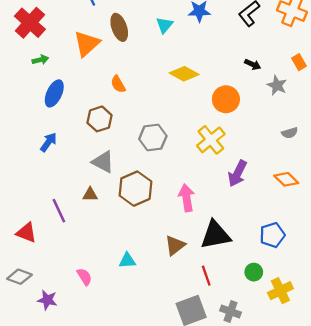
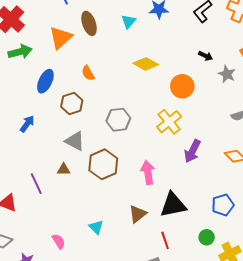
green arrow: (40, 60) -> (20, 52), size x1.6
blue ellipse: (54, 93) -> (45, 81), moved
cyan triangle: (127, 260) -> (96, 227), turned 49

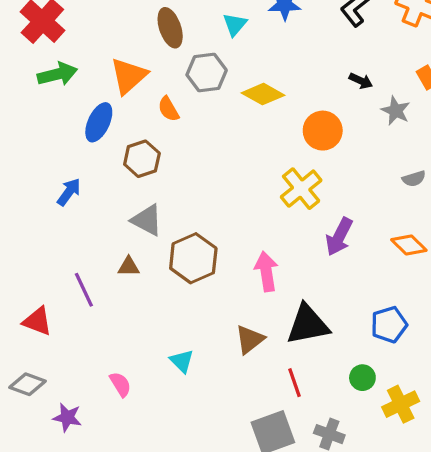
orange triangle: (61, 38) -> (129, 76), moved
gray hexagon: (118, 120) -> (207, 73), moved

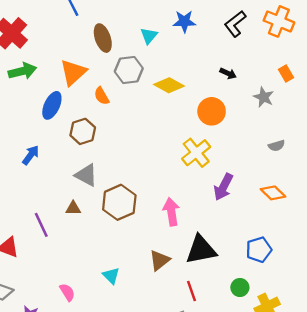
black arrow: (361, 81) -> (228, 73), moved

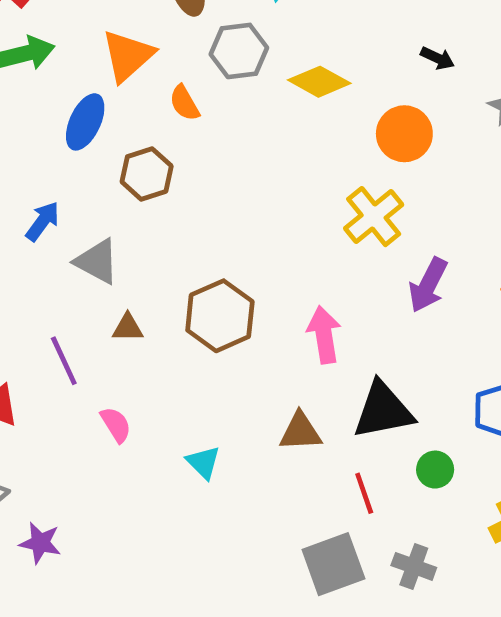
gray triangle: (86, 175) -> (97, 261), moved
brown triangle: (160, 260) -> (300, 432), turned 35
green circle: (240, 287) -> (435, 470), moved
pink semicircle: (67, 292) -> (116, 425), moved

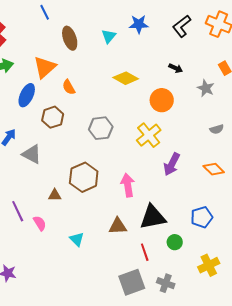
gray hexagon: (239, 51) -> (101, 128), moved
brown triangle: (128, 328) -> (55, 195), moved
purple line: (64, 361) -> (18, 211), moved

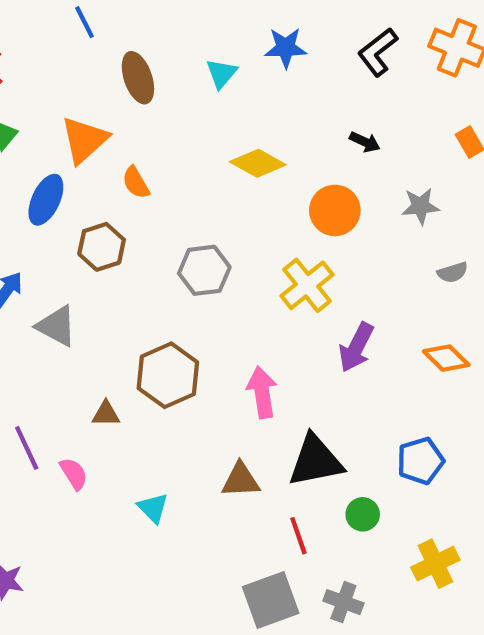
gray star: (206, 88) -> (420, 206), moved, turned -30

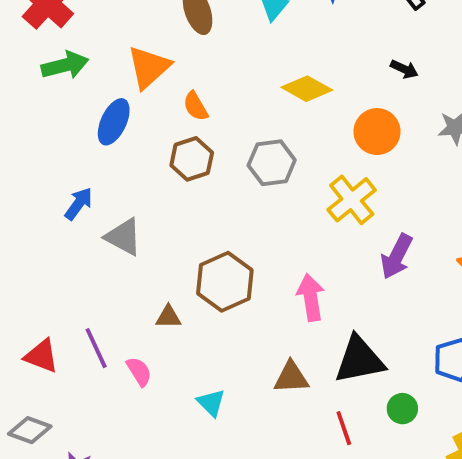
brown hexagon: (102, 247) -> (192, 159), moved
gray hexagon: (204, 270) -> (272, 163), moved

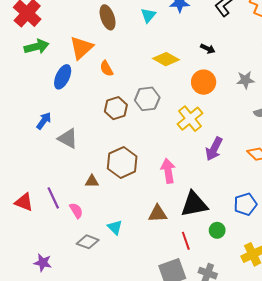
black arrow: (404, 69) -> (208, 49), moved
brown hexagon: (192, 159) -> (116, 108), moved
gray diamond: (30, 430) -> (88, 242), moved

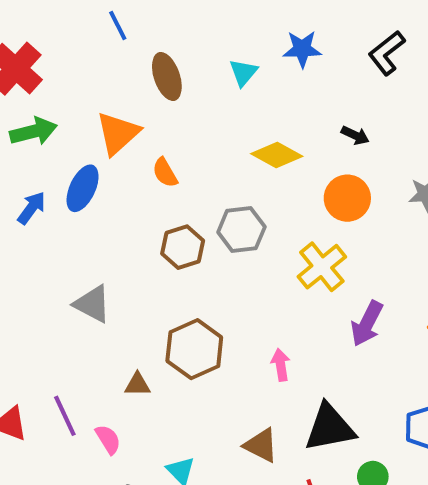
blue arrow: (44, 121) -> (32, 208), moved
pink arrow: (168, 171) -> (281, 365), size x0.7
brown triangle: (158, 214) -> (261, 445), turned 30

